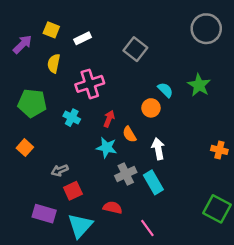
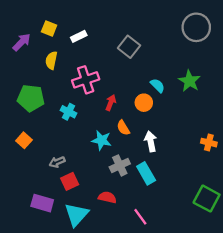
red arrow: (109, 119) -> (111, 103), moved

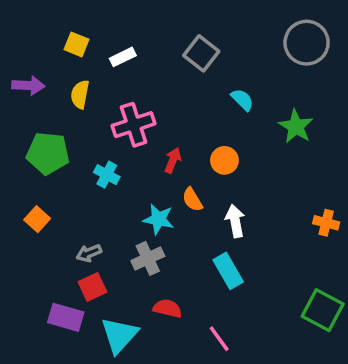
purple arrow: (22, 42) -> (28, 85), moved, turned 48
gray square: (129, 47) -> (201, 53), moved
cyan semicircle: (157, 86) -> (242, 100), moved
gray cross: (120, 165) -> (148, 258), moved
red square: (70, 181) -> (92, 287), moved

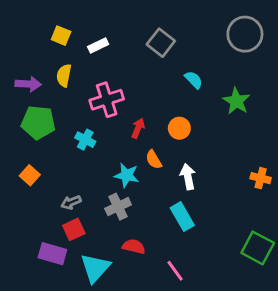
purple arrow: (28, 85) -> (28, 84), moved

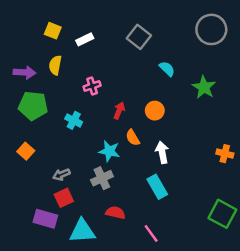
pink cross: (107, 100) -> (92, 86), size x0.6
cyan triangle: (95, 268) -> (82, 231), turned 44

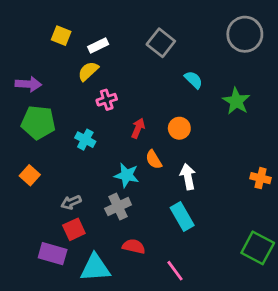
yellow semicircle: (55, 65) -> (88, 71), moved, turned 36

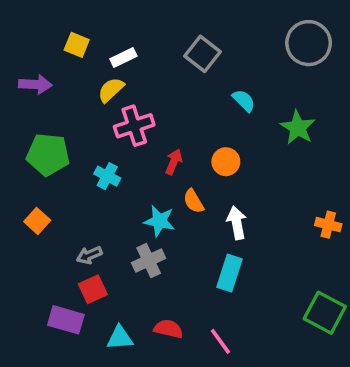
purple arrow: (28, 84) -> (35, 84), moved
pink cross: (107, 100) -> (134, 126), size x1.5
cyan rectangle: (182, 217) -> (229, 273), turned 48
red semicircle: (134, 246) -> (168, 329), moved
cyan triangle: (95, 268) -> (120, 338), size x0.7

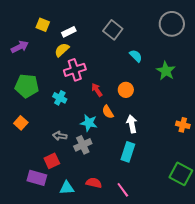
purple arrow: (35, 84) -> (20, 47), turned -30
red arrow: (174, 162) -> (97, 90), turned -56
gray arrow: (89, 255) -> (60, 136), moved, turned 32

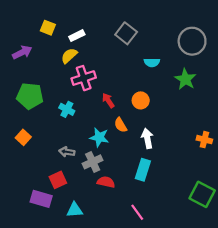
gray circle: (172, 24) -> (192, 41), moved
cyan semicircle: (136, 56) -> (152, 62), turned 136
red semicircle: (94, 183) -> (106, 182), moved

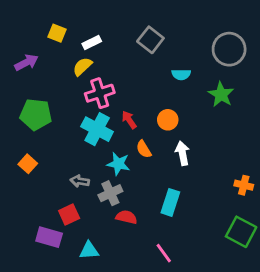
cyan cross: (67, 109) -> (97, 129), moved, size x1.6
white arrow: (147, 138) -> (182, 153), moved
orange cross: (204, 140) -> (244, 185), moved

